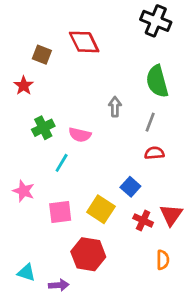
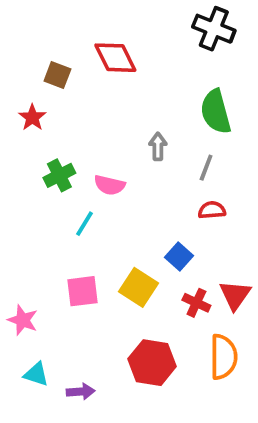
pink star: (24, 191) -> (23, 320), moved
red hexagon: (88, 254) -> (152, 363), moved
orange semicircle: (163, 260) -> (223, 357), size x1.6

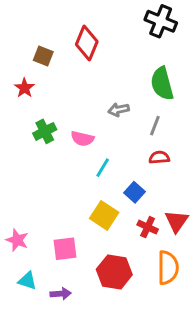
red diamond: (115, 58) -> (87, 43), turned 48
gray arrow: (158, 146) -> (119, 110), turned -102
cyan line: (84, 224) -> (103, 168), moved
pink square: (83, 291) -> (65, 249), moved

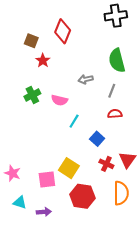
black cross: (161, 21) -> (116, 16), turned -30
red star: (24, 88) -> (43, 61), moved
yellow square: (104, 215) -> (69, 168), moved

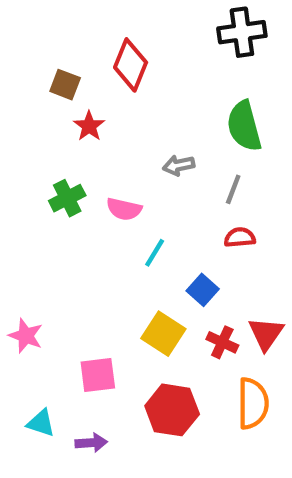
yellow square: (69, 168) -> (163, 334), moved
pink star: (13, 173) -> (26, 336), moved

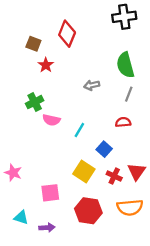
gray line: (233, 189) -> (129, 94), moved
pink semicircle: (124, 209) -> (51, 120), moved
orange semicircle: (253, 403) -> (130, 207), turned 85

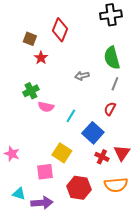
red semicircle: (123, 122) -> (110, 109), turned -56
blue square: (104, 149) -> (93, 133), size x1.5
yellow square: (84, 172) -> (62, 153), moved
purple arrow: (47, 228) -> (42, 203), size x1.5

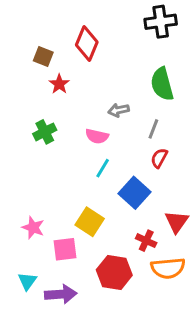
gray line: (115, 84) -> (153, 129), moved
pink semicircle: (46, 107) -> (97, 136), moved
pink star: (12, 154) -> (33, 228), moved
red cross: (102, 157) -> (146, 241), moved
cyan triangle: (19, 194) -> (27, 281), turned 48

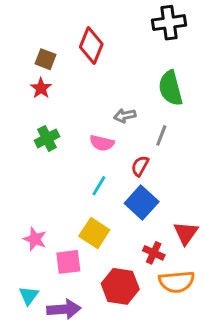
red star: (59, 84) -> (41, 88), moved
red semicircle: (159, 158) -> (140, 166), moved
cyan line: (103, 168) -> (99, 186), moved

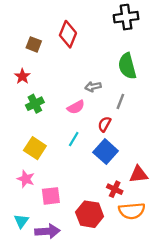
red star: (41, 88) -> (22, 76), moved
pink semicircle: (102, 143) -> (76, 107), turned -42
yellow square: (94, 233) -> (35, 148), moved
red triangle: (186, 233) -> (139, 174), turned 48

